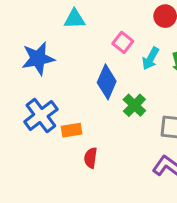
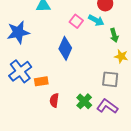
cyan arrow: (151, 58) -> (96, 20), moved, turned -91
green cross: (134, 105) -> (84, 101), moved

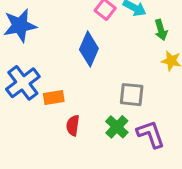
gray square: (110, 79) -> (132, 95), moved
purple L-shape: (107, 106) -> (151, 134), turned 35

